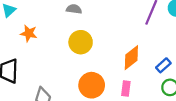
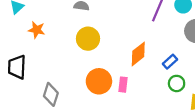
pink rectangle: (126, 89) -> (123, 85), moved

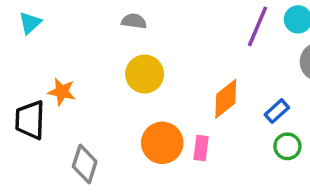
orange star: (37, 30) -> (62, 92), moved

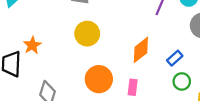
orange star: (62, 92) -> (32, 45), turned 30
pink rectangle: (201, 148) -> (133, 87), moved

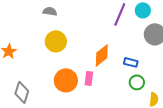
blue rectangle: (175, 58) -> (131, 62), turned 56
pink rectangle: (133, 87) -> (89, 78), moved

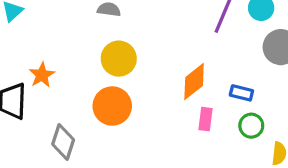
pink rectangle: (89, 78) -> (205, 119), moved
orange circle: (66, 80) -> (112, 106), moved

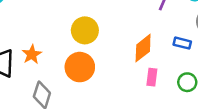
orange star: (42, 75) -> (32, 54), moved
blue rectangle: (241, 93) -> (182, 43), moved

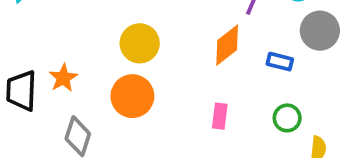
orange diamond: (143, 48) -> (227, 45), moved
pink rectangle: (152, 77) -> (220, 116), moved

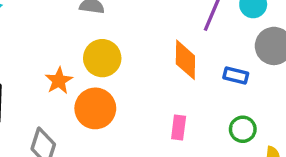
orange diamond: (227, 45) -> (185, 60), turned -51
orange star: (63, 78) -> (59, 81), moved

